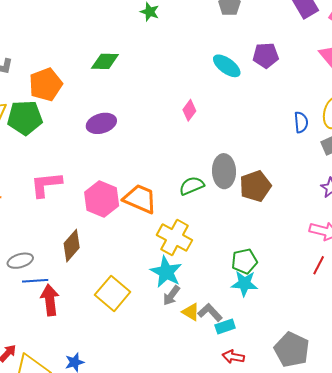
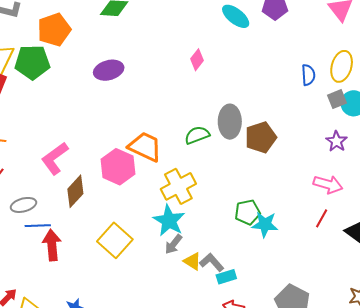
pink L-shape: (46, 184) -> (55, 158), moved, turned -32
pink hexagon: (102, 199) -> (118, 167), moved
yellow cross: (175, 238) -> (178, 186), turned 32
cyan star: (244, 283) -> (265, 224), moved

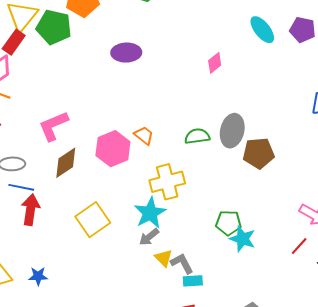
orange trapezoid: (145, 147) -> (144, 135), size x0.6

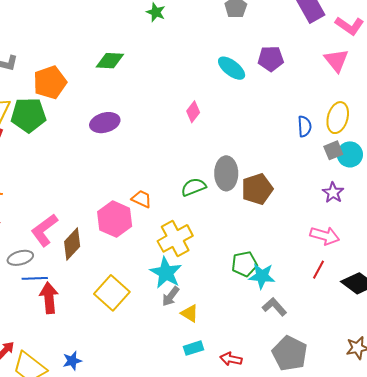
pink L-shape: (53, 126) -> (44, 230), moved
gray L-shape: (182, 263) -> (274, 307), moved
cyan rectangle: (193, 281) -> (193, 348), moved

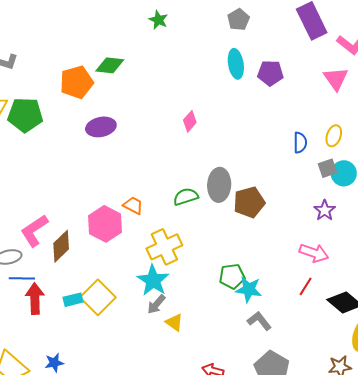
cyan ellipse: (232, 68) -> (236, 64), moved, turned 40
orange pentagon: (50, 82) -> (77, 82), moved
yellow ellipse: (338, 118) -> (334, 136), size x0.7
cyan rectangle: (193, 348) -> (73, 300), moved

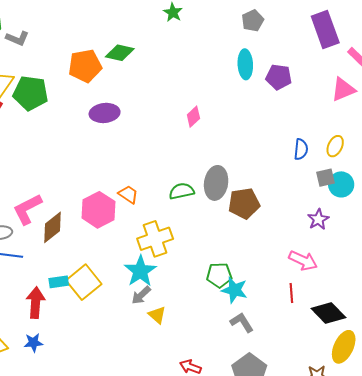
pink triangle: (336, 79) -> (343, 89), turned 36
red line: (306, 286) -> (291, 293), turned -42
red arrow: (35, 299) -> (36, 303), moved

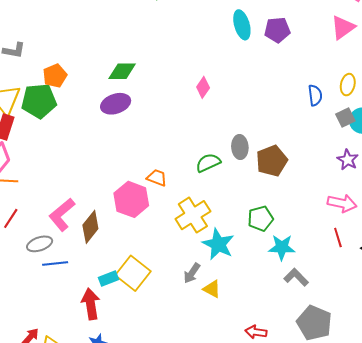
green diamond: (120, 53) -> (122, 71), moved
orange pentagon: (85, 66) -> (55, 76), moved, size x0.7
gray ellipse: (216, 183) -> (240, 147), size x0.7
cyan star: (140, 271) -> (218, 244), moved
green pentagon: (219, 275) -> (260, 219), moved

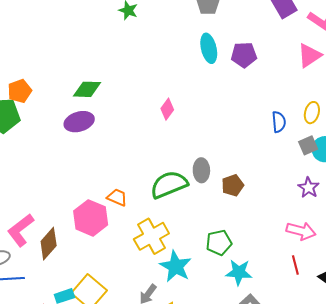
brown pentagon: (272, 161) -> (233, 185), size x0.7
green semicircle: (208, 163) -> (169, 185), size x1.5

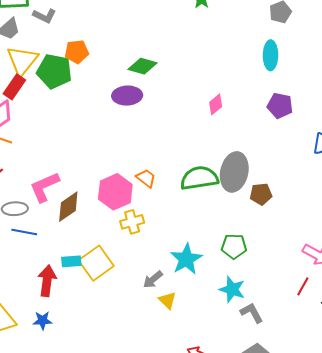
purple pentagon: (244, 55) -> (280, 106), moved
gray ellipse: (201, 170) -> (234, 172), size x1.6
yellow cross: (151, 236) -> (132, 222), moved, size x0.7
red line: (295, 265) -> (303, 286), turned 30
cyan star: (239, 272) -> (232, 289), moved

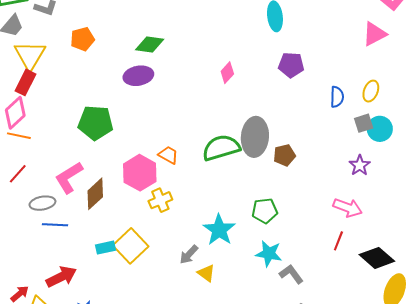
green pentagon: (54, 71) -> (96, 123), moved
red arrow: (47, 281) -> (61, 277), moved, turned 64

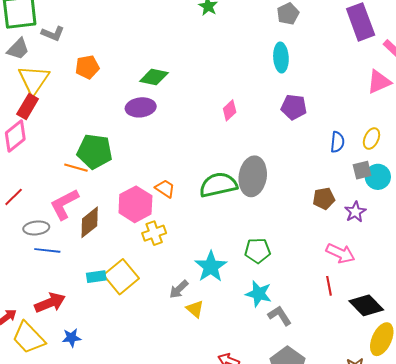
orange line: (19, 136) -> (76, 168), moved
brown pentagon: (284, 155) -> (324, 198), moved
red line: (338, 241) -> (329, 286), turned -36

